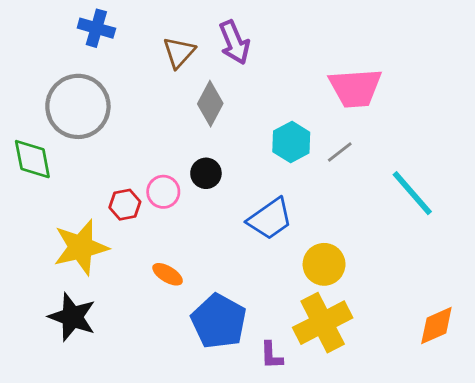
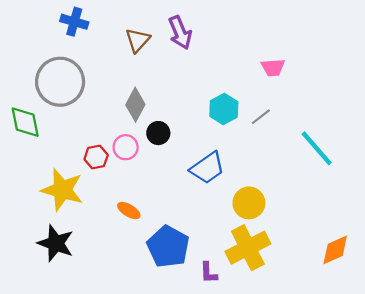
pink trapezoid: (355, 88) -> (273, 68), size x0.6
gray diamond: (210, 104) -> (135, 105), moved
yellow star: (81, 247) -> (62, 190), turned 30

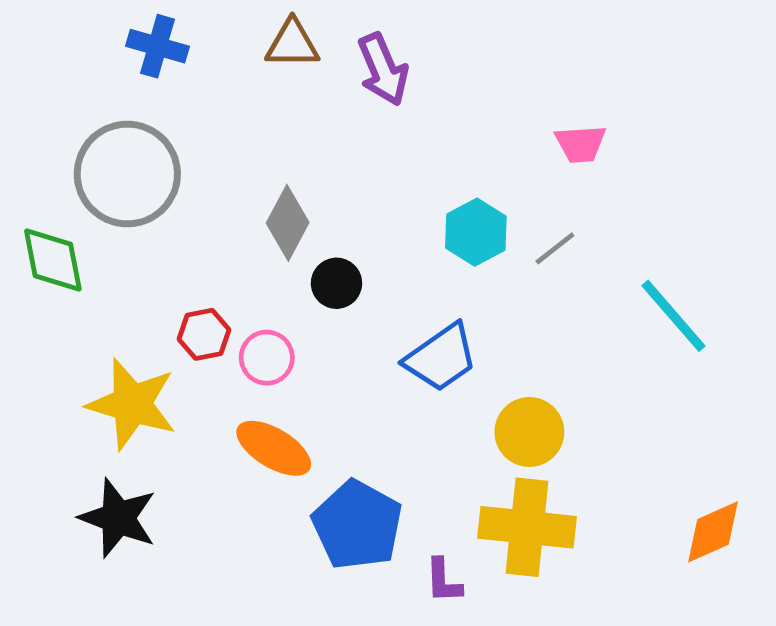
brown triangle: (138, 40) -> (292, 44), moved, turned 48
pink circle: (126, 147) -> (267, 358), moved
orange ellipse: (129, 211) -> (274, 448), size x1.5
yellow cross: (248, 248) -> (527, 527), turned 33

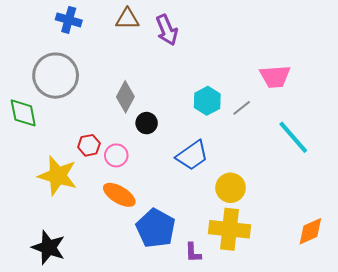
pink trapezoid: (581, 144) -> (275, 77), moved, size x1.4
black star: (118, 518) -> (48, 247), moved

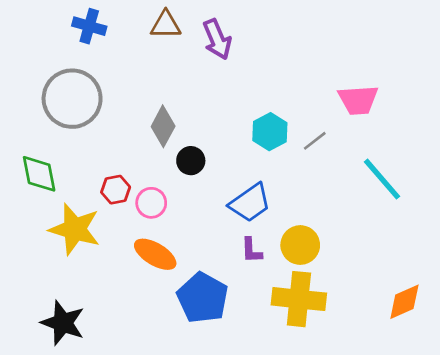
green diamond: (23, 113) -> (39, 174), moved
purple L-shape: (193, 252) -> (251, 250), moved

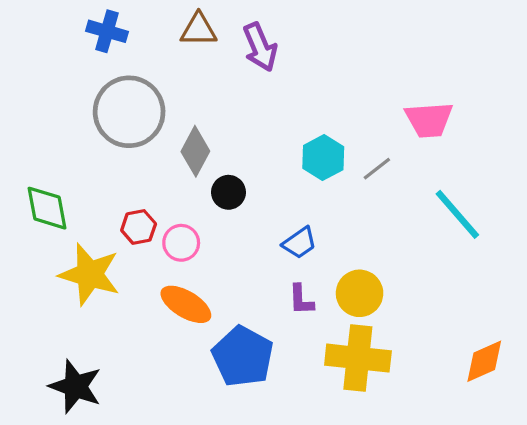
gray circle: (72, 99) -> (129, 112), moved
blue trapezoid: (250, 203) -> (300, 243), size x0.7

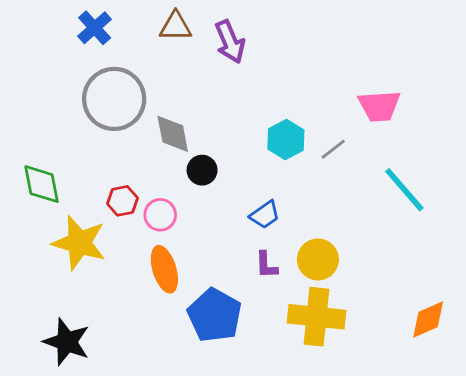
blue cross: (107, 31) -> (95, 28), turned 32
gray diamond: (195, 151) -> (173, 134), turned -39
orange ellipse: (186, 304) -> (164, 269), turned 42

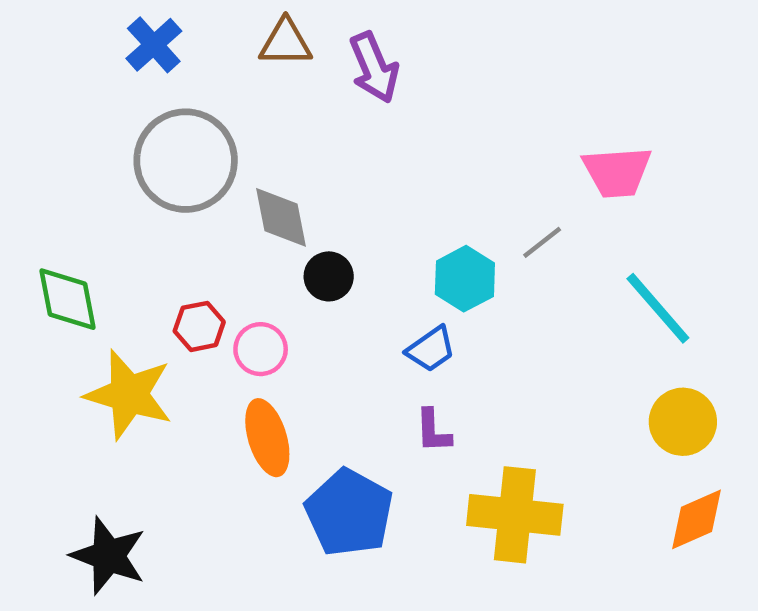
cyan hexagon: (286, 139) -> (465, 279), moved
yellow circle: (318, 259) -> (683, 422), moved

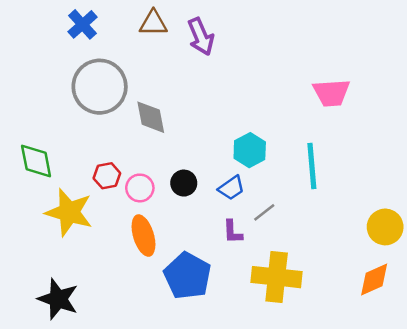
gray line: (542, 242) -> (264, 212), moved
black circle: (329, 276) -> (184, 183), moved
cyan line: (658, 308) -> (312, 166), moved, turned 36
yellow circle: (683, 422) -> (385, 227), moved

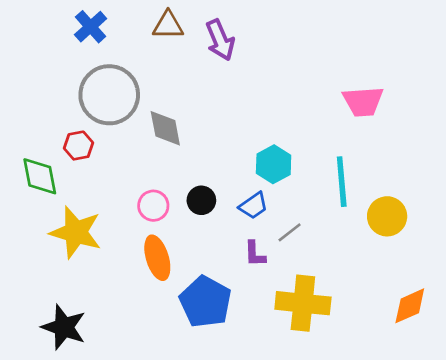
red hexagon: (107, 176) -> (79, 146), moved
yellow circle: (385, 227) -> (387, 216), moved

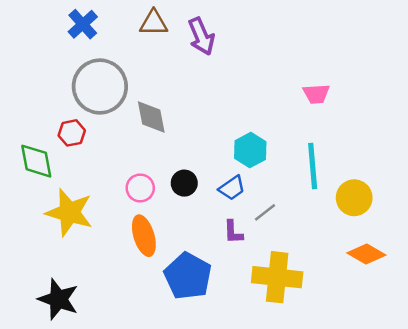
pink trapezoid: (363, 101) -> (316, 94), moved, size x0.7
orange diamond: (410, 306) -> (366, 254), moved, turned 54

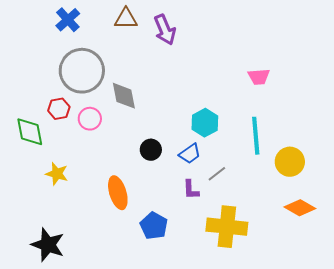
pink circle: (140, 188) -> (90, 119), moved
yellow star: (69, 212) -> (57, 174), size x0.6
blue pentagon: (188, 276) -> (154, 226), size x0.7

